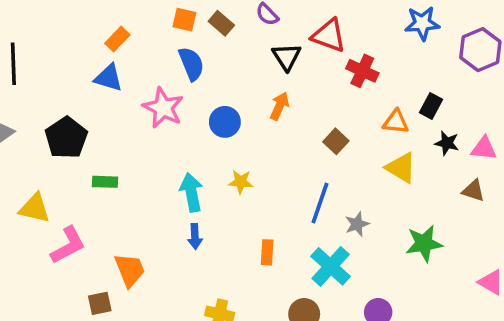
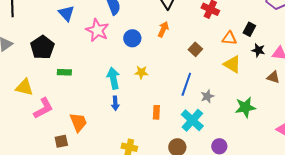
blue triangle: (109, 78) -> (66, 13), turned 30

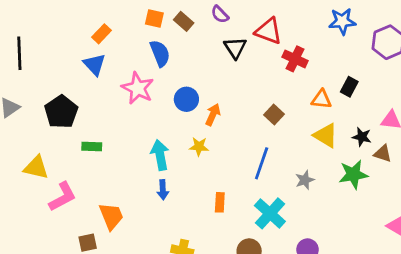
orange arrow: (163, 29) -> (213, 115), moved
black star: (258, 50) -> (362, 137), moved
gray star: (207, 96) -> (305, 180), moved
green star: (245, 107) -> (353, 174), moved

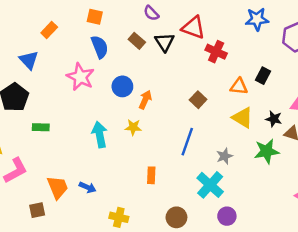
brown rectangle: (184, 21) -> (137, 41), moved
blue triangle: (95, 64) -> (29, 60), moved
blue arrow: (163, 190) -> (88, 187), moved, turned -63
cyan cross: (270, 213) -> (210, 185), moved

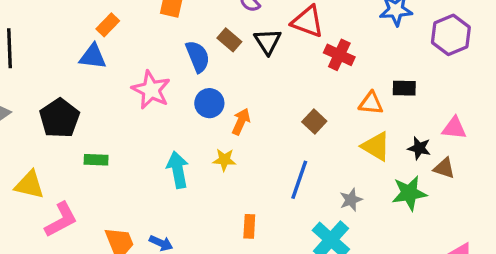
blue semicircle: (100, 47) -> (198, 57), moved
blue triangle: (29, 60) -> (93, 57), moved, turned -40
black rectangle: (263, 76) -> (404, 88), turned 63

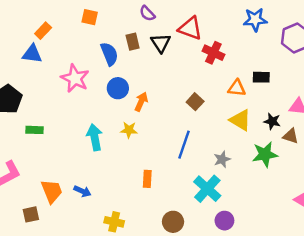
brown rectangle: (229, 40) -> (133, 42), turned 35

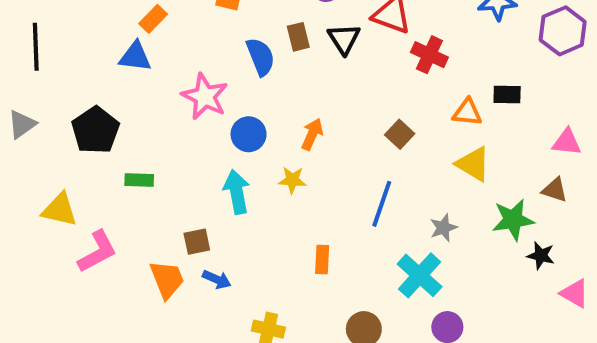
blue circle: (118, 88) -> (249, 134), moved
black star: (272, 121) -> (541, 256), moved
brown square: (31, 214) -> (197, 242), moved

